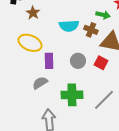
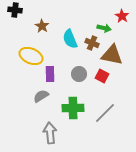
brown star: (33, 13) -> (42, 26), moved
cyan semicircle: (69, 26) -> (70, 39), turned 72

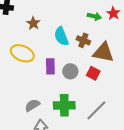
green arrow: (104, 28) -> (94, 16), moved
purple rectangle: (50, 74) -> (50, 66), moved
gray semicircle: (41, 96) -> (32, 105), moved

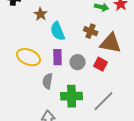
cyan semicircle: (61, 36) -> (58, 31), moved
yellow ellipse: (22, 53) -> (29, 57), moved
gray semicircle: (32, 105) -> (48, 81), moved, turned -49

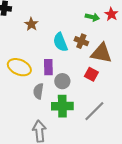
cyan semicircle: (58, 31) -> (60, 42), moved
gray circle: (78, 62) -> (62, 81), moved

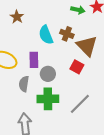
brown triangle: (101, 53) -> (87, 46), turned 35

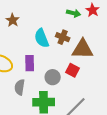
brown triangle: (87, 46) -> (83, 49), turned -45
gray circle: (48, 74) -> (53, 77), moved

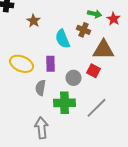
red star: (93, 10) -> (114, 19), moved
brown cross: (63, 37) -> (84, 30), moved

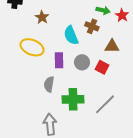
brown triangle: (104, 50) -> (112, 46), size x0.7
yellow ellipse: (22, 64) -> (32, 47), moved
gray circle: (74, 78) -> (82, 62), moved

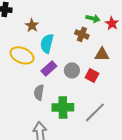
cyan semicircle: (71, 35) -> (47, 43), moved, turned 36
purple rectangle: (59, 60) -> (49, 68), turned 49

